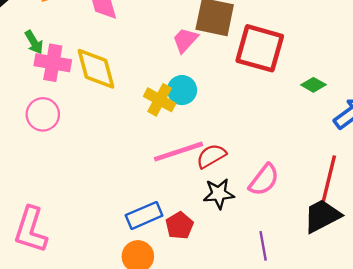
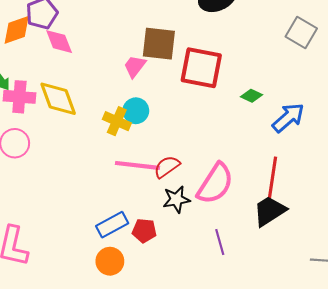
pink line: (179, 152) -> (138, 165), turned 30
pink semicircle: (264, 180) -> (215, 184), size x1.4
red pentagon: (179, 225) -> (144, 231), turned -30

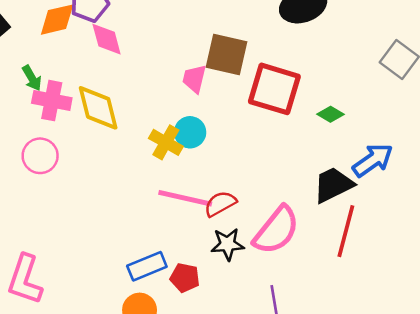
pink trapezoid: (135, 66) -> (194, 79), turned -30
green diamond: (252, 96) -> (330, 114), moved
black trapezoid: (270, 211) -> (333, 185), moved

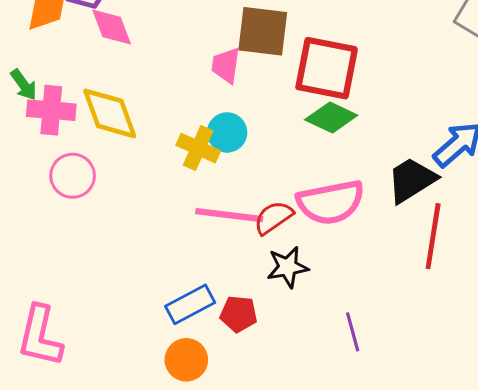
green diamond: (330, 114) -> (331, 118), moved, size x1.5
pink circle: (40, 156) -> (73, 176), moved
pink semicircle: (276, 230) -> (331, 202), moved, turned 46

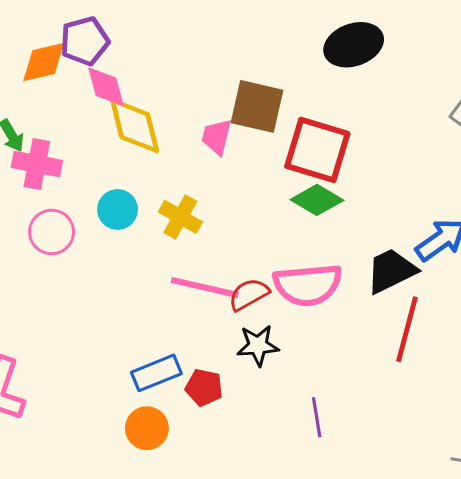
yellow diamond: (110, 113) -> (135, 126), moved
cyan circle: (227, 132) -> (118, 210), moved

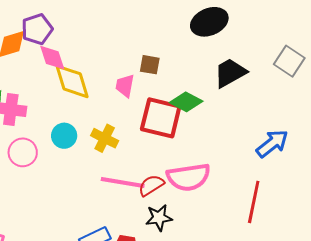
brown square: (257, 106) -> (150, 65), size x0.6
red square: (317, 150) -> (161, 118), moved
green diamond: (317, 200) -> (186, 102), moved
black trapezoid: (391, 271) -> (230, 73), moved

